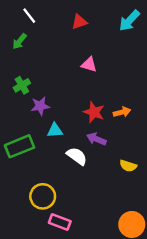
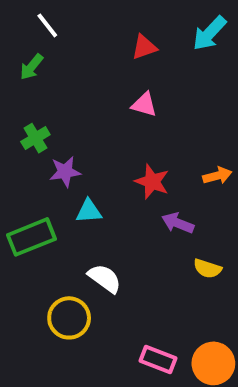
red triangle: (79, 22) -> (144, 47), moved
orange arrow: (122, 112) -> (217, 176), moved
purple arrow: (96, 139) -> (178, 223), moved
white semicircle: (77, 156) -> (105, 278), moved
pink rectangle: (60, 222) -> (158, 359), moved

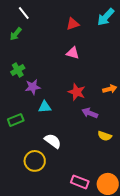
green rectangle: (31, 237) -> (16, 120), size x0.7

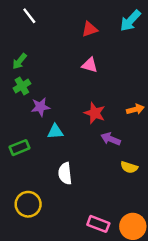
green arrow: (16, 34) -> (19, 61), moved
white semicircle: (53, 141) -> (65, 173), turned -132
yellow circle: (35, 161) -> (28, 204), moved

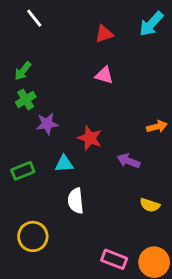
red star: (95, 113) -> (90, 138), moved
cyan triangle: (55, 132) -> (64, 164), moved
yellow semicircle: (129, 167) -> (150, 205), moved

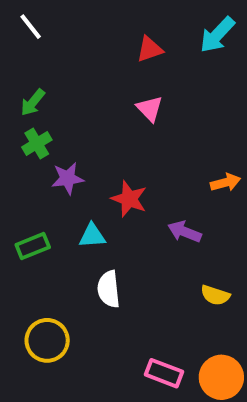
white line: (34, 18) -> (31, 27), moved
pink triangle: (104, 75) -> (150, 109), turned 30

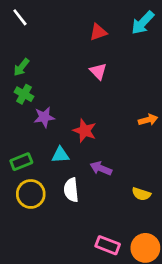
green cross: (37, 143) -> (24, 94), turned -30
purple arrow: (184, 232) -> (101, 168), moved
yellow circle: (47, 340) -> (31, 194), moved

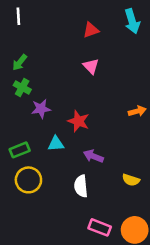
white line: (20, 17) -> (18, 16), turned 35
cyan arrow: (143, 23) -> (132, 21), turned -60
white semicircle: (71, 190) -> (81, 186), moved

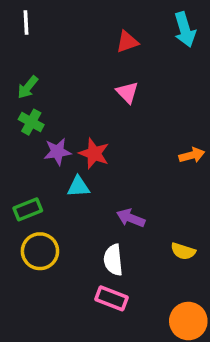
red star: (78, 121) -> (94, 153), moved
cyan triangle: (56, 144) -> (78, 187), moved
pink rectangle: (100, 227) -> (112, 298), moved

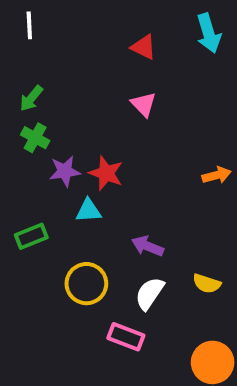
red triangle: (127, 42) -> (144, 47), turned 45
yellow circle: (40, 251) -> (86, 284), moved
white semicircle: (113, 260) -> (150, 293), moved, turned 40

